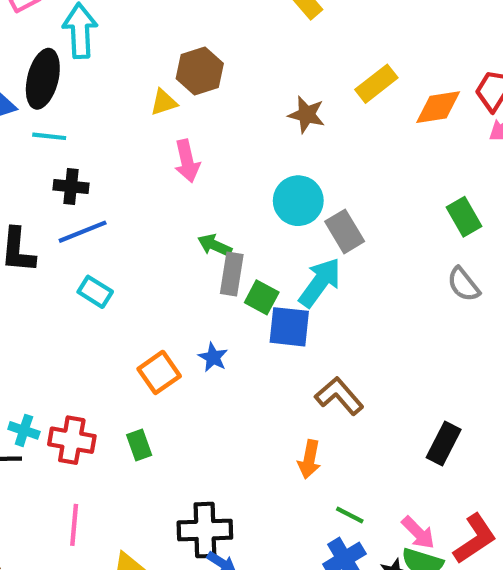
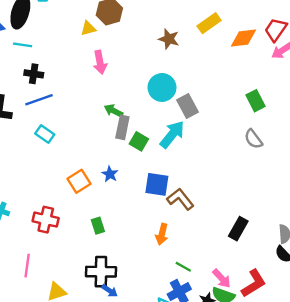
blue square: (289, 327) -> (157, 184), moved
red cross: (72, 440) -> (46, 220), moved
green rectangle: (139, 445) -> (98, 226), moved

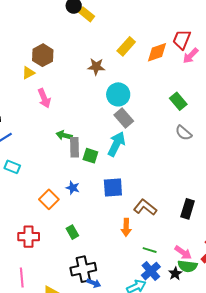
cyan circle: (162, 87) -> (118, 94), moved
brown L-shape: (180, 199) -> (145, 207), moved

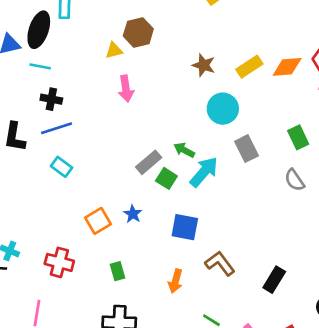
yellow rectangle: (126, 46) -> (249, 67), moved
gray rectangle: (124, 118) -> (247, 149), moved
green arrow: (64, 135) -> (184, 150), moved
gray rectangle: (74, 147) -> (149, 162), turned 36
orange arrow: (126, 227) -> (175, 281), moved

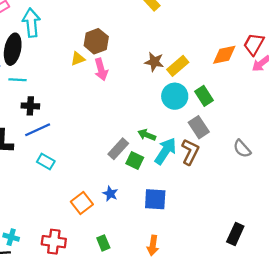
yellow rectangle: (249, 67) -> (178, 66), moved
pink arrow: (126, 89) -> (101, 69), moved
green rectangle: (298, 137) -> (204, 96), moved
brown L-shape: (220, 263) -> (190, 152), moved, turned 70

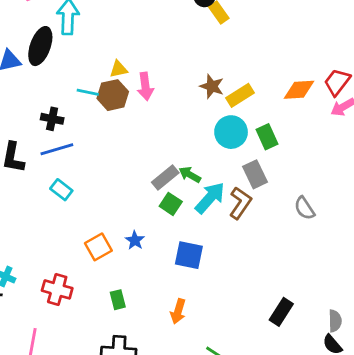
brown hexagon: (96, 41) -> (113, 95), moved
cyan line: (18, 80) -> (88, 92), moved
gray rectangle: (118, 149) -> (165, 178), moved

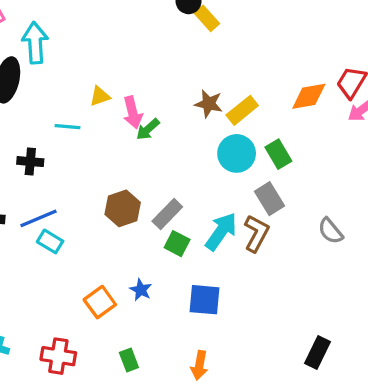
brown hexagon: (113, 95) -> (123, 208), moved
blue line: (57, 149) -> (38, 218), moved
green arrow: (190, 175) -> (148, 129), moved, turned -65

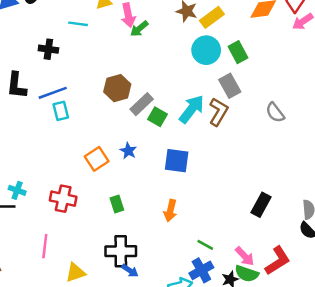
gray rectangle: (167, 214) -> (142, 104), moved
cyan rectangle: (50, 241) -> (61, 111), turned 42

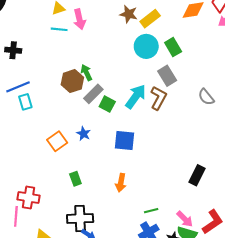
cyan line: (78, 24) -> (59, 29), moved
green arrow: (139, 29) -> (86, 73), moved, turned 105
red cross: (63, 199) -> (29, 197), moved
green line: (205, 245) -> (151, 211), turned -40

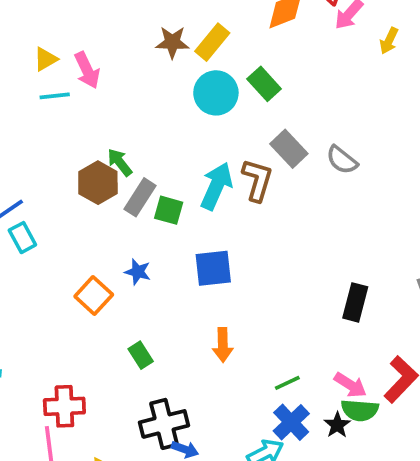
gray rectangle: (167, 76) -> (289, 149), moved

